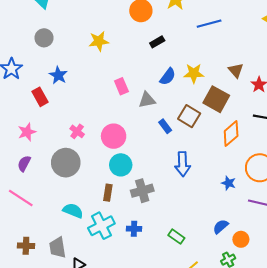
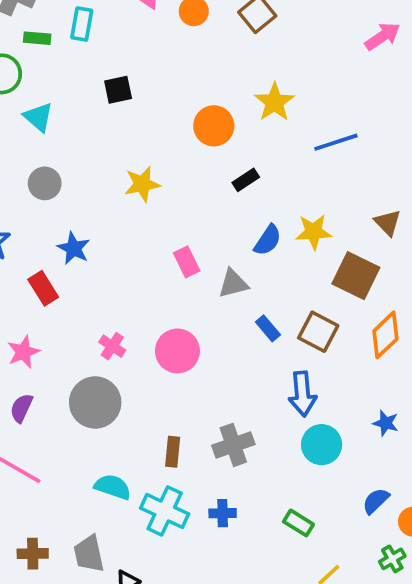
brown square: (189, 116) -> (318, 332), moved
cyan circle: (121, 165) -> (322, 445), moved
cyan cross: (101, 226) -> (165, 511), turned -35

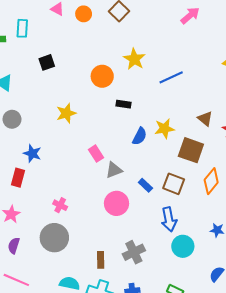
black rectangle: (246, 180) -> (123, 104), turned 48
gray triangle: (233, 284) -> (114, 170), moved
red rectangle: (43, 288) -> (18, 178), turned 54
pink circle: (177, 351) -> (116, 203), moved

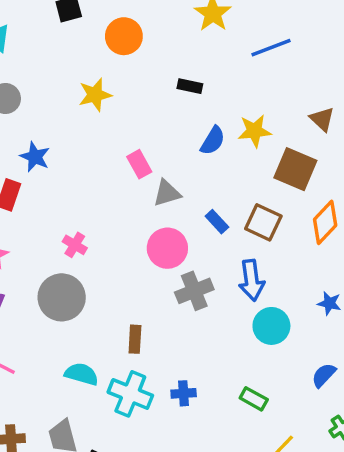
orange circle: (102, 76) -> (124, 36), moved
gray cross: (134, 252) -> (194, 291), moved

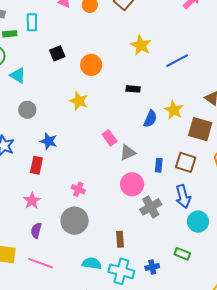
yellow star: (95, 95) -> (79, 101), turned -30
yellow star: (254, 131) -> (174, 110), turned -30
blue rectangle: (217, 222) -> (159, 165), turned 56
green rectangle: (254, 399) -> (182, 254), moved

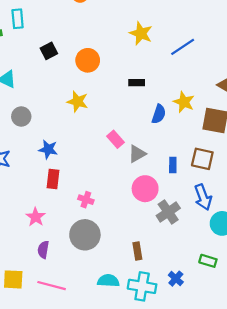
red rectangle: (36, 165) -> (53, 179), moved
blue cross: (152, 267) -> (176, 279), turned -32

